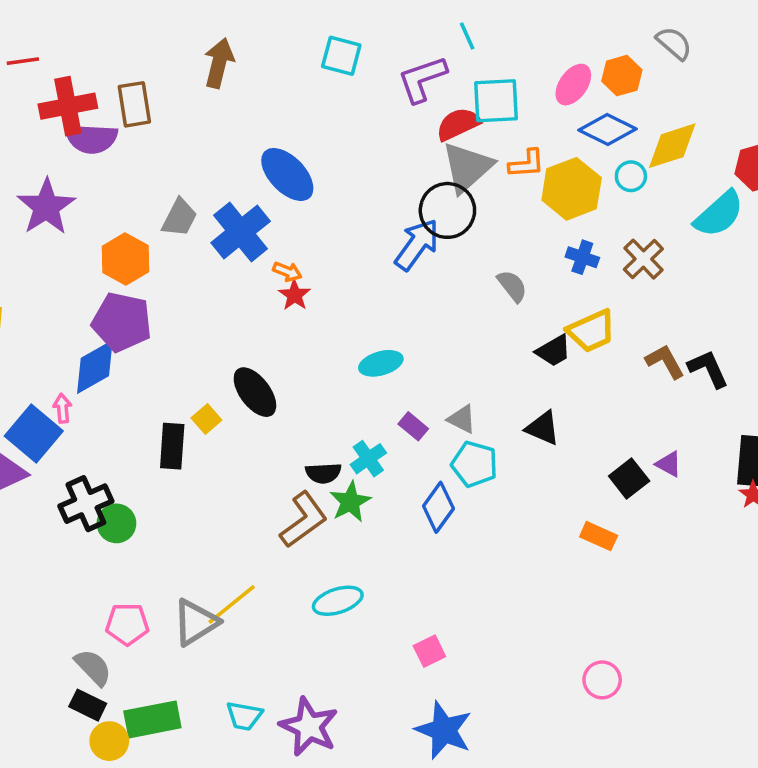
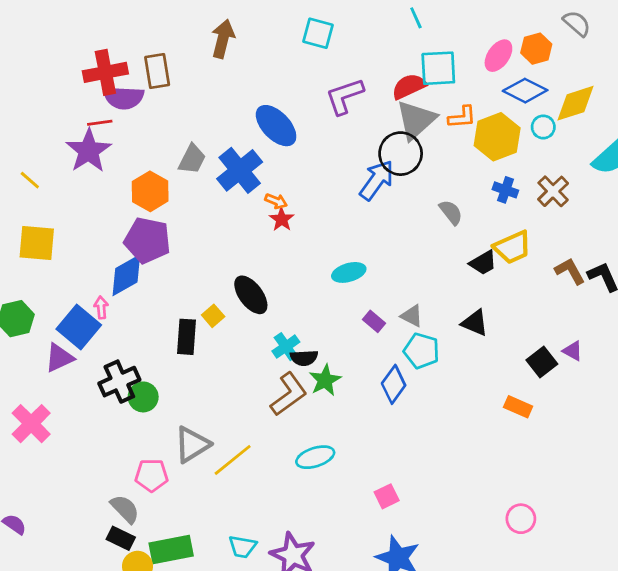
red line: (23, 61) -> (100, 123), moved
purple L-shape: (422, 79) -> (345, 96), moved
cyan cross: (368, 459) -> (286, 347), moved
gray triangle: (196, 622) -> (192, 445), moved

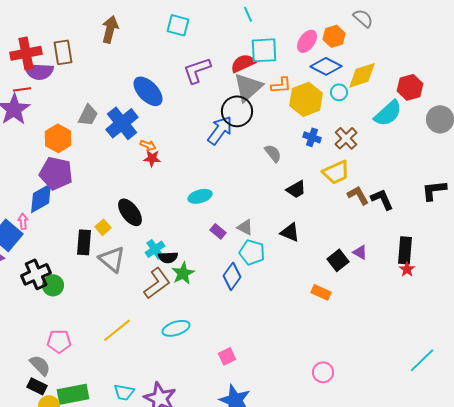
red star: (282, 219) -> (152, 158), turned -30
yellow trapezoid: (512, 247) -> (336, 172), moved
gray triangle: (192, 445) -> (112, 259), moved, turned -48

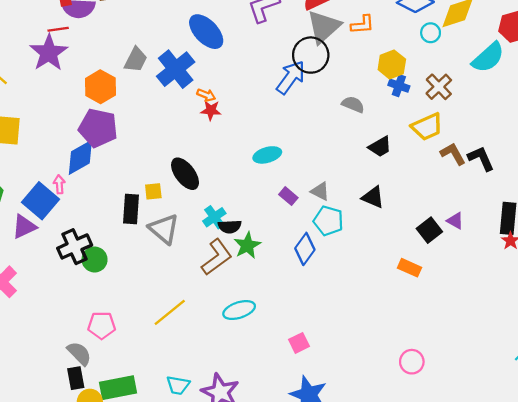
yellow hexagon: (306, 99) -> (392, 64), moved, size x0.7
gray semicircle: (273, 153) -> (353, 104), turned -30
yellow square: (103, 227) -> (153, 191), turned 35
black rectangle: (37, 386) -> (76, 378), turned 54

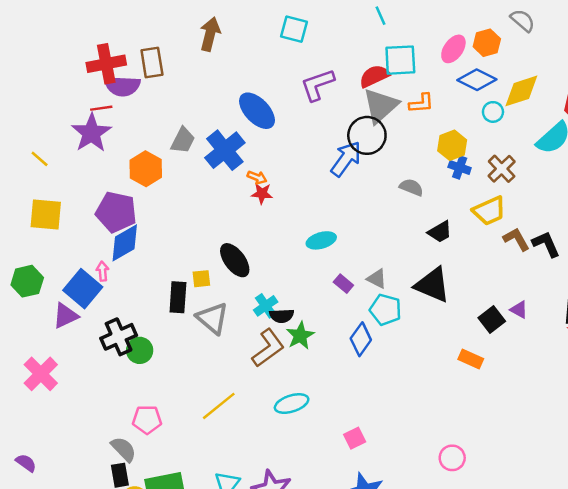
purple pentagon: (98, 128) -> (116, 212), moved
black triangle: (373, 197) -> (432, 285), size x1.5
pink circle: (412, 362) -> (452, 458), moved

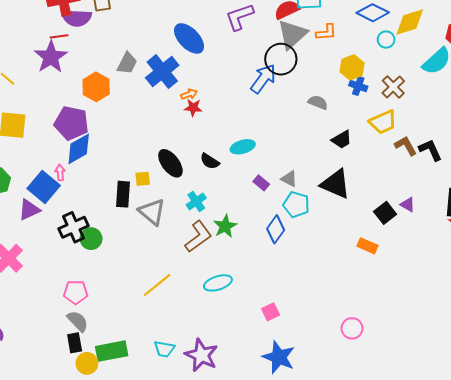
orange arrow: (257, 177) -> (189, 94), turned -42
black semicircle: (282, 316) -> (210, 161), moved, turned 36
pink pentagon: (147, 420) -> (76, 292), moved

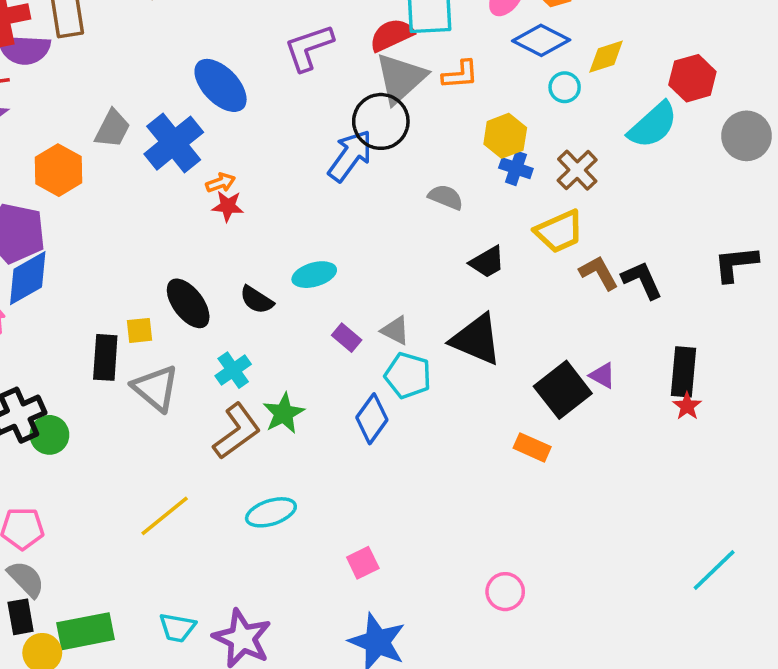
yellow diamond: (410, 22) -> (606, 57), size x0.7
black square: (385, 213) -> (563, 390), size x1.4

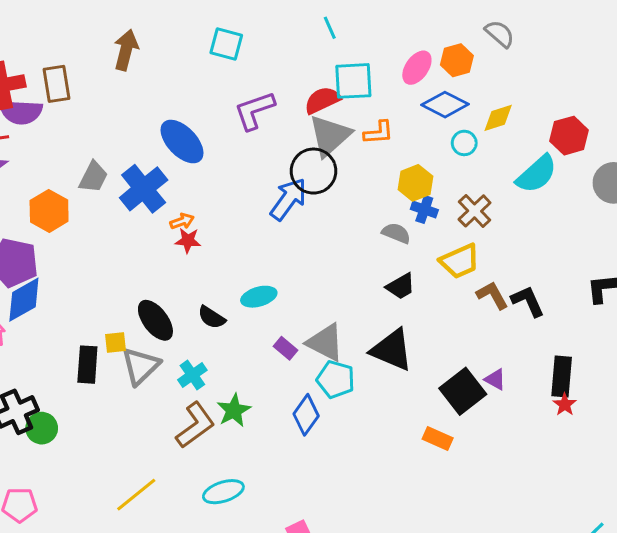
gray semicircle: (446, 197) -> (396, 233), moved
gray triangle: (395, 330) -> (325, 342), size x1.6
gray triangle: (156, 388) -> (141, 366), moved, turned 36

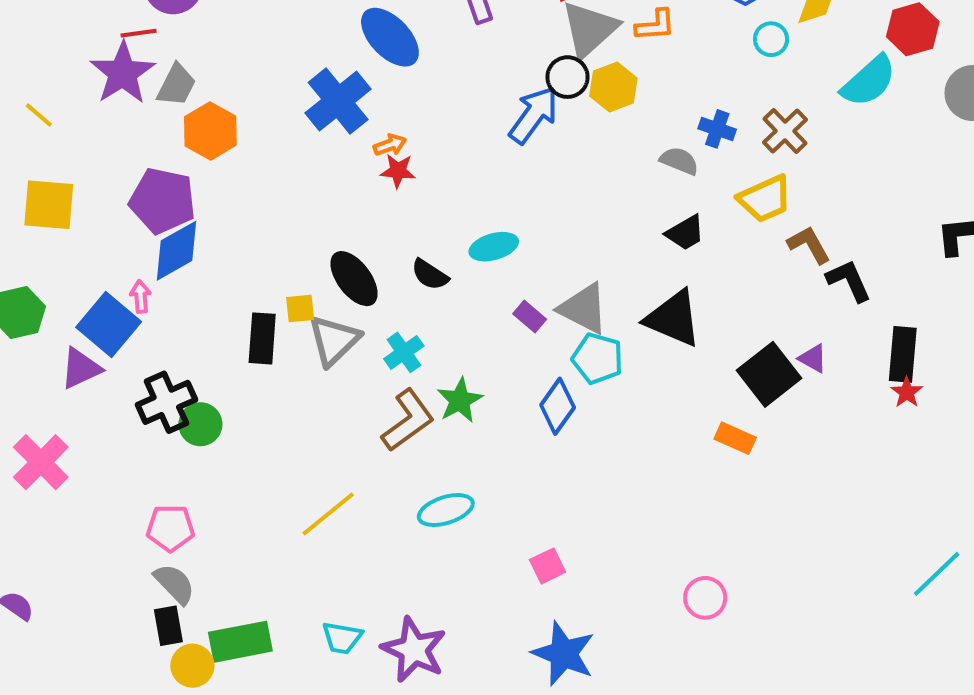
black circle: (314, 171) -> (568, 77), size x0.7
gray trapezoid: (93, 177) -> (176, 85), moved
yellow hexagon: (415, 183) -> (613, 87), moved
black L-shape: (528, 301) -> (849, 281), moved

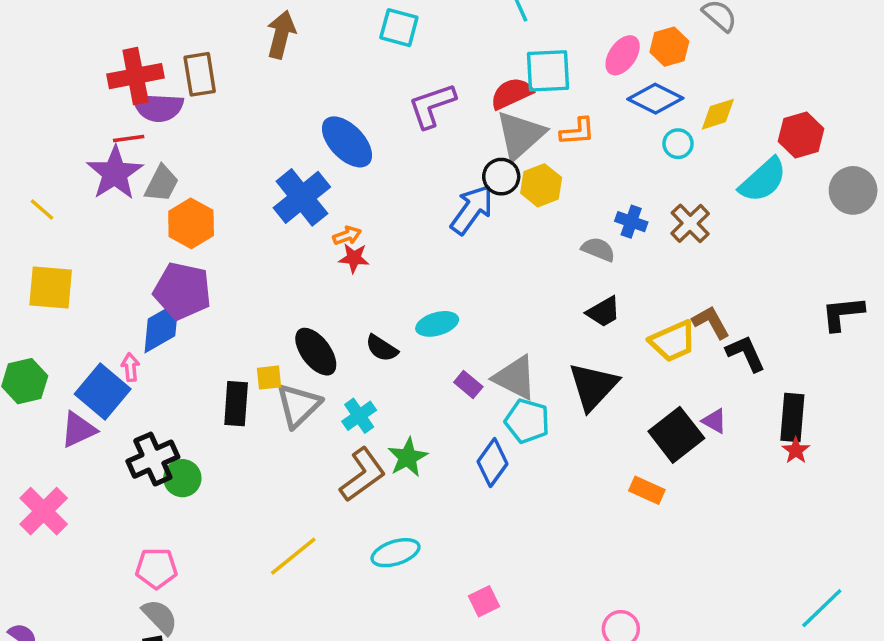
yellow trapezoid: (765, 199) -> (673, 341), moved
purple pentagon: (162, 201) -> (182, 291), moved
black triangle: (673, 318) -> (593, 386), turned 50

